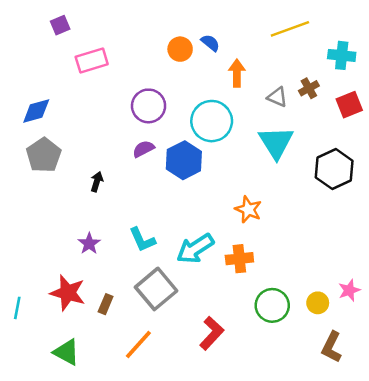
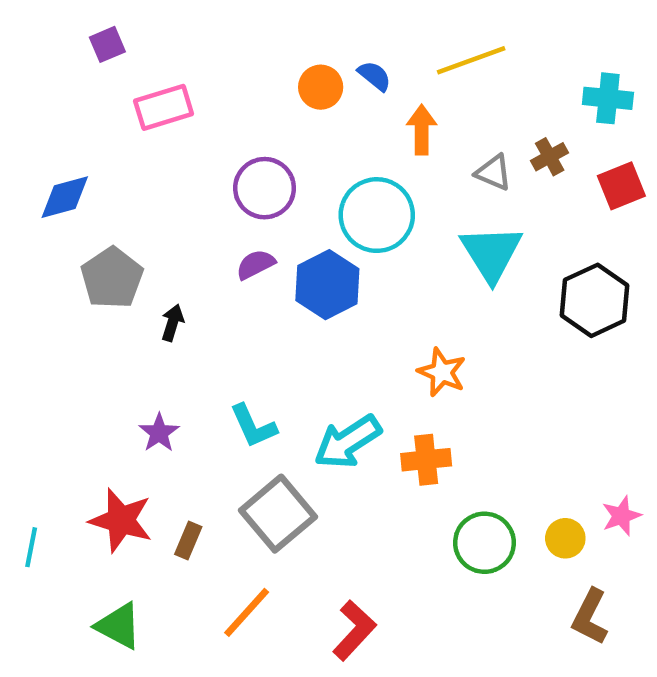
yellow line: (290, 29) -> (471, 60), moved
gray pentagon: (44, 155) -> (112, 278), moved
red L-shape: (212, 333) -> (354, 630), moved

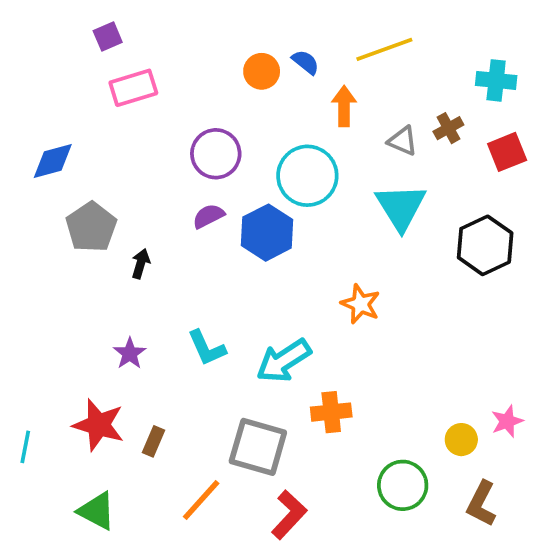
purple square: (107, 44) -> (108, 36), moved
orange cross: (426, 460) -> (331, 412), moved
gray square: (278, 514) -> (258, 447), moved, turned -34
green circle: (484, 543) -> (403, 485), moved

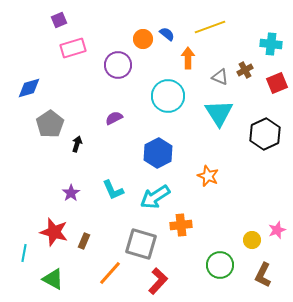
purple circle: (216, 154) -> (118, 65), moved
blue hexagon: (267, 233) -> (158, 153), moved
orange star: (361, 304) -> (208, 176), moved
cyan line: (25, 447) -> (24, 253), moved

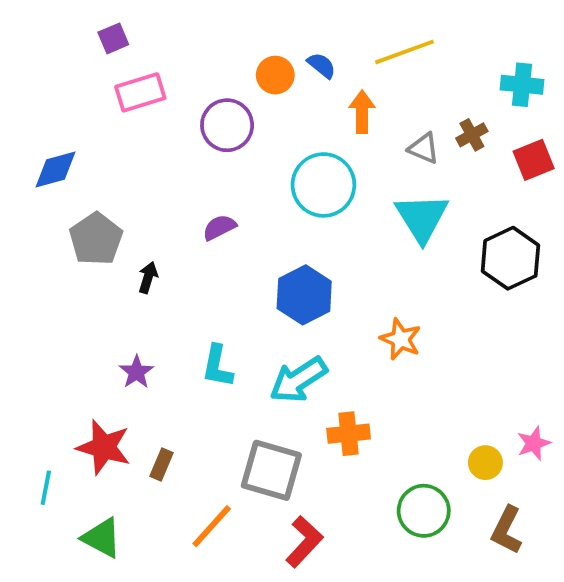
cyan L-shape: (113, 190) -> (217, 366), turned 35

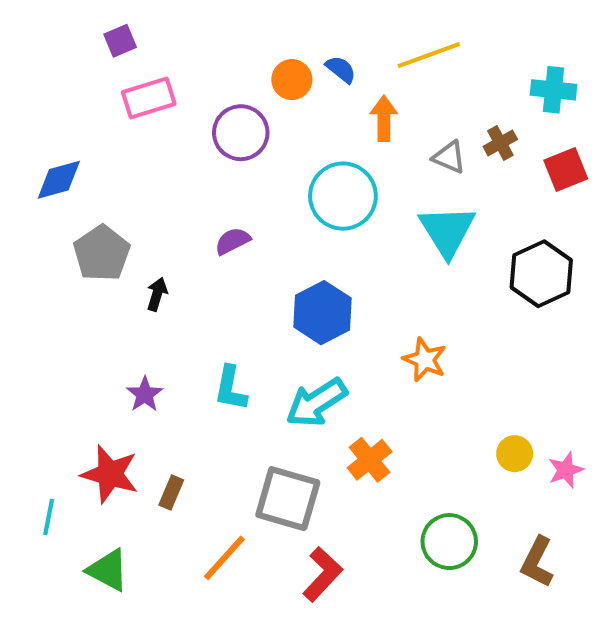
orange cross: (349, 434) -> (370, 460), turned -33
yellow circle: (485, 463) -> (515, 454), moved

